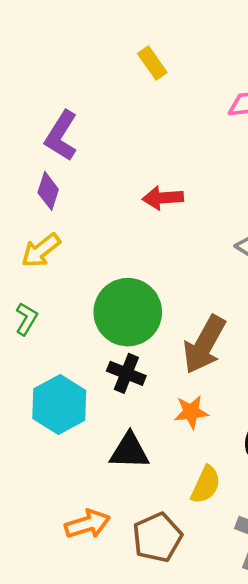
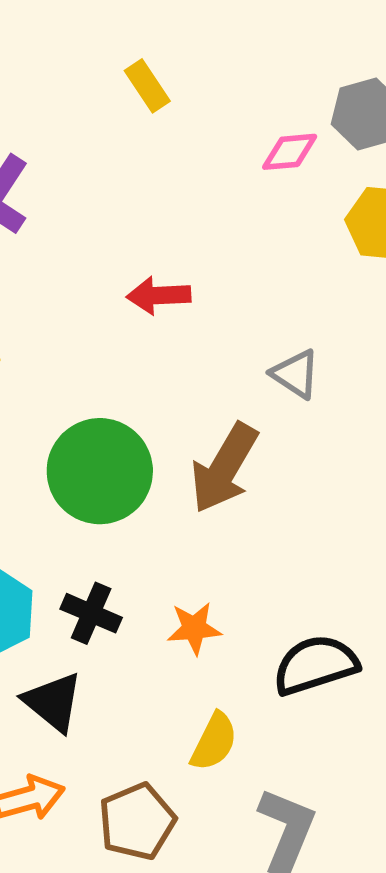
brown arrow: (204, 345) -> (224, 468), moved
black cross: (126, 373) -> (91, 613), moved
black triangle: (129, 451) -> (53, 702), moved, turned 36

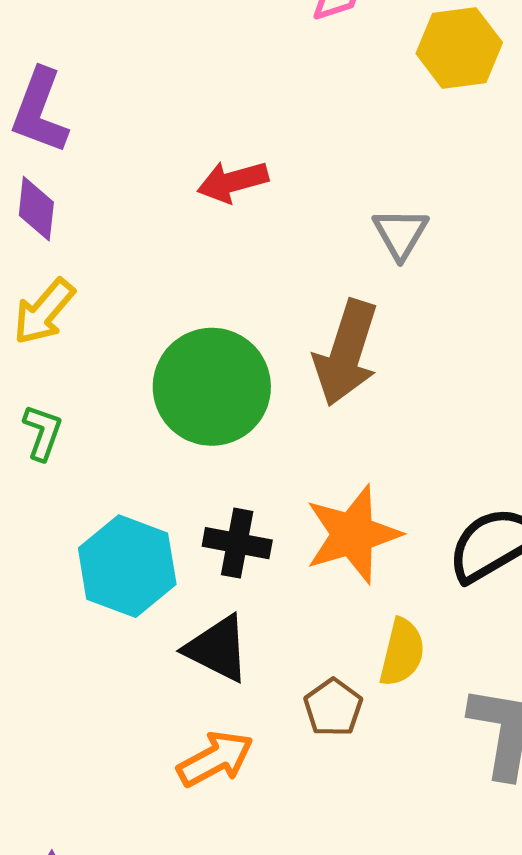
gray triangle: (296, 374) -> (400, 233), turned 40
orange star: (194, 628) -> (353, 534), size x1.6
brown pentagon: (137, 821) -> (333, 708), moved, size x0.7

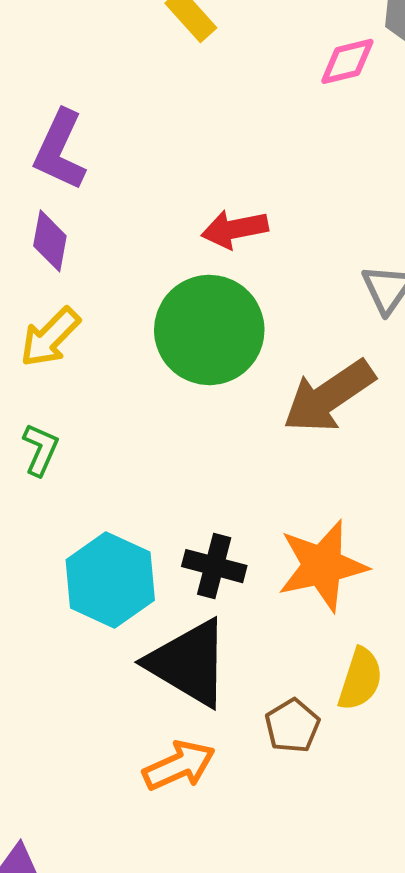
brown arrow: (346, 353) -> (329, 396), turned 34
green circle: (212, 387) -> (209, 330), moved
black triangle: (218, 649) -> (189, 663), size x1.4

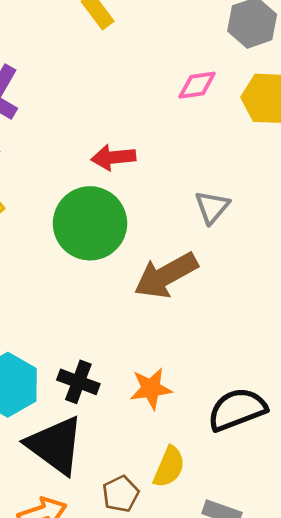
pink diamond: (347, 61) -> (197, 85), moved
orange star: (322, 566) -> (151, 389), size x0.7

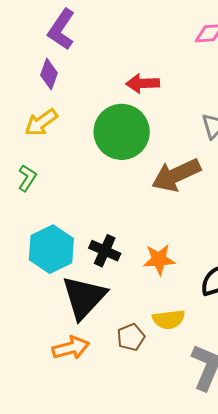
black triangle: (55, 445) -> (84, 297), turned 33
yellow semicircle: (169, 467) -> (169, 319), turned 56

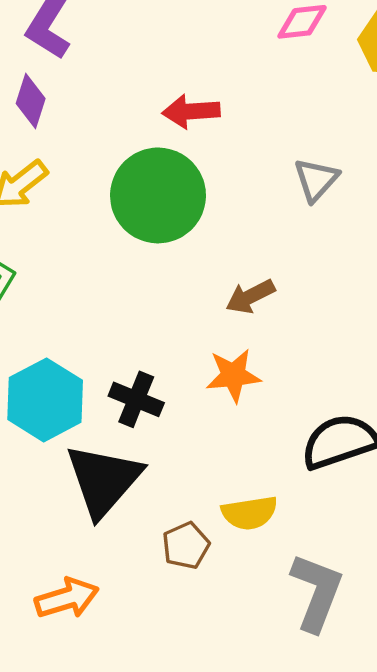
brown arrow: (176, 175) -> (250, 296), moved, size x0.6
orange star: (159, 259) -> (233, 375), moved
orange arrow: (71, 348) -> (67, 598), moved

